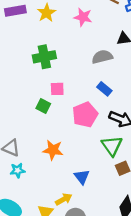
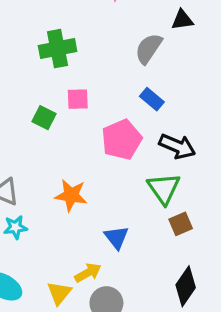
gray semicircle: (102, 57) -> (149, 49), turned -42
green square: (43, 106) -> (44, 118), moved

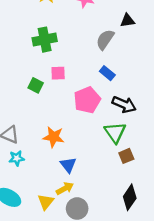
blue triangle: (117, 237) -> (68, 165), moved

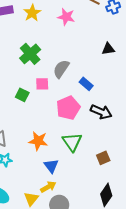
black triangle: (127, 21) -> (108, 49), moved
green cross: (45, 40) -> (30, 54), turned -30
gray semicircle: (105, 40) -> (61, 69), moved
green triangle: (115, 132) -> (72, 142), moved

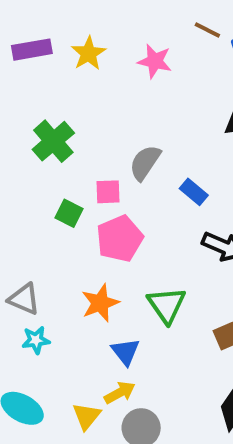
green cross: (30, 54) -> (53, 141), moved
pink pentagon: (68, 108) -> (120, 239), moved
orange star: (38, 141) -> (100, 303), turned -30

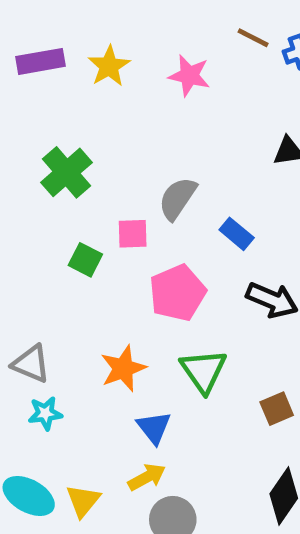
pink pentagon: (120, 239) -> (177, 293), moved
yellow triangle: (87, 416) -> (83, 501), moved

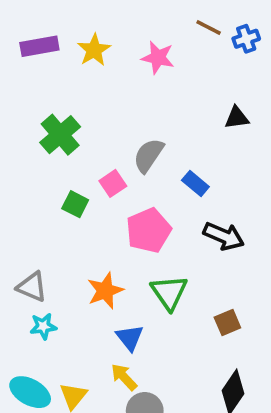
pink square: (133, 234) -> (113, 183), turned -32
yellow arrow: (147, 477) -> (124, 377), turned -104

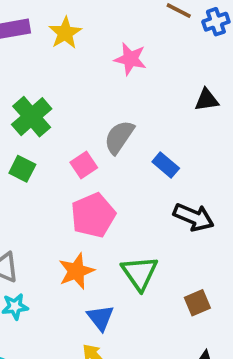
pink star: (158, 58) -> (130, 59), moved
green square: (75, 204) -> (22, 169), moved
pink pentagon: (148, 230) -> (93, 215), moved

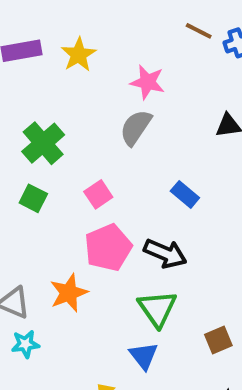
gray semicircle: (119, 137) -> (136, 127), moved
black arrow: (194, 217) -> (165, 253), moved
orange star: (76, 271) -> (69, 293), moved
blue triangle: (101, 318) -> (144, 356), moved

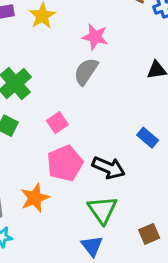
blue rectangle: (185, 194) -> (148, 138), moved

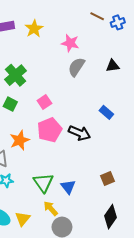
gray semicircle: (86, 71) -> (76, 67), moved
orange star: (35, 198) -> (20, 140), moved
green triangle: (102, 210) -> (43, 183), moved

